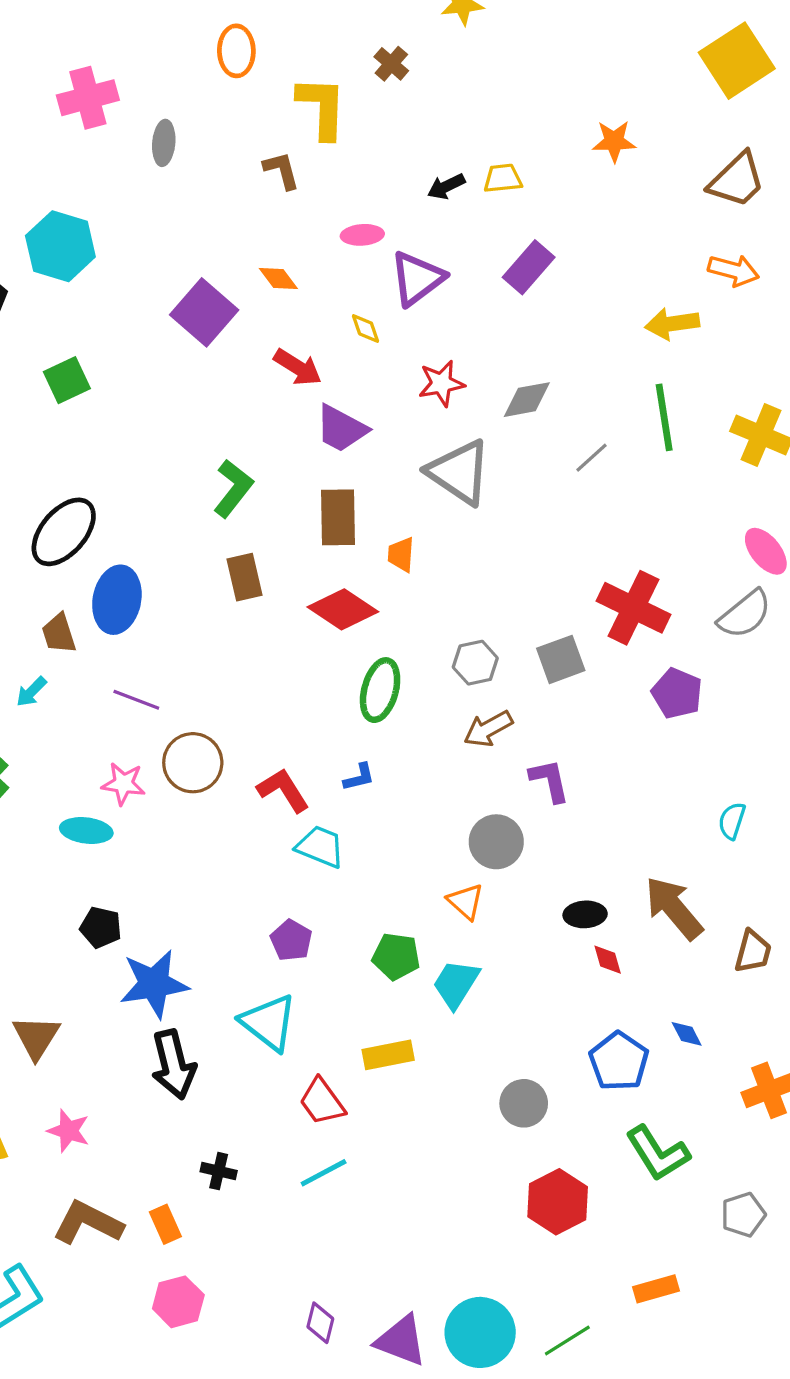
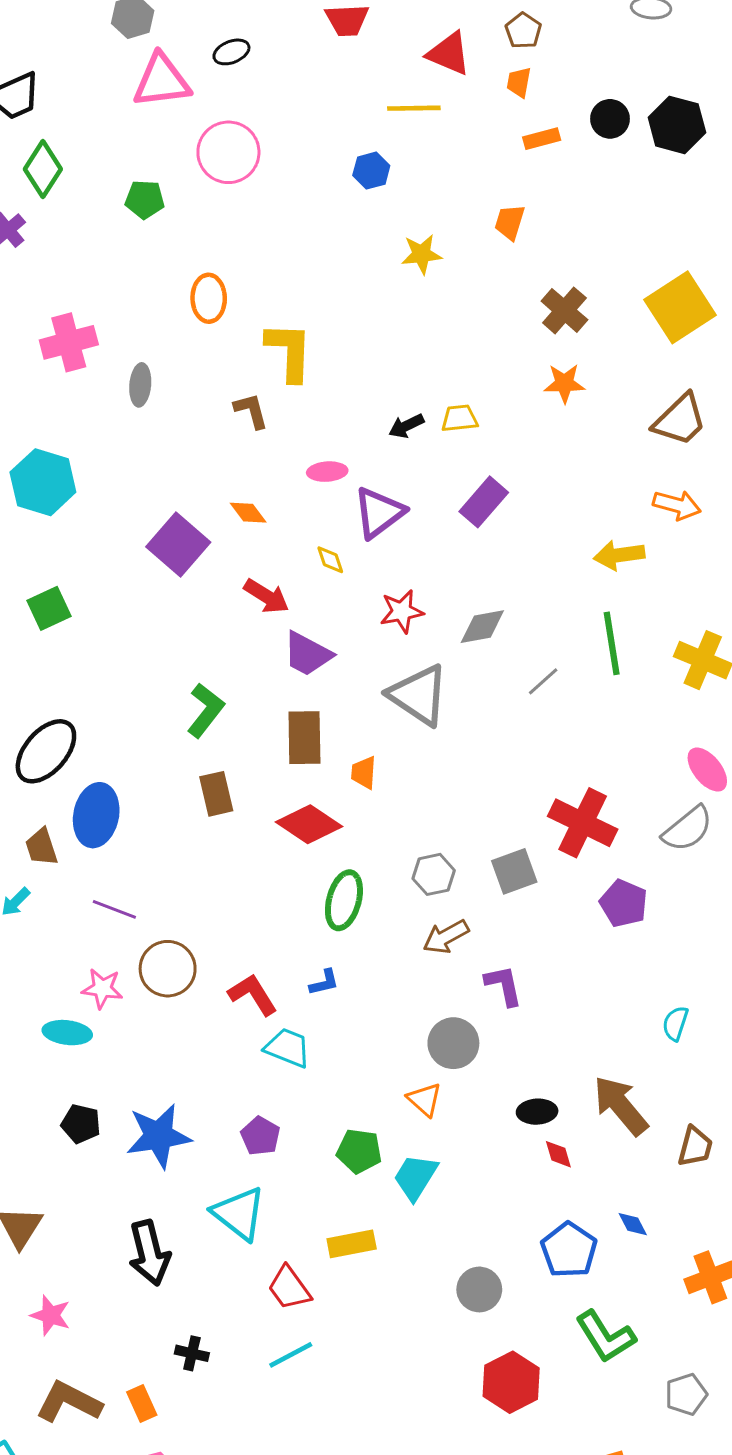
brown cross: (391, 64) -> (564, 310), moved, size x1.4
blue star: (154, 984) -> (158, 1136), moved

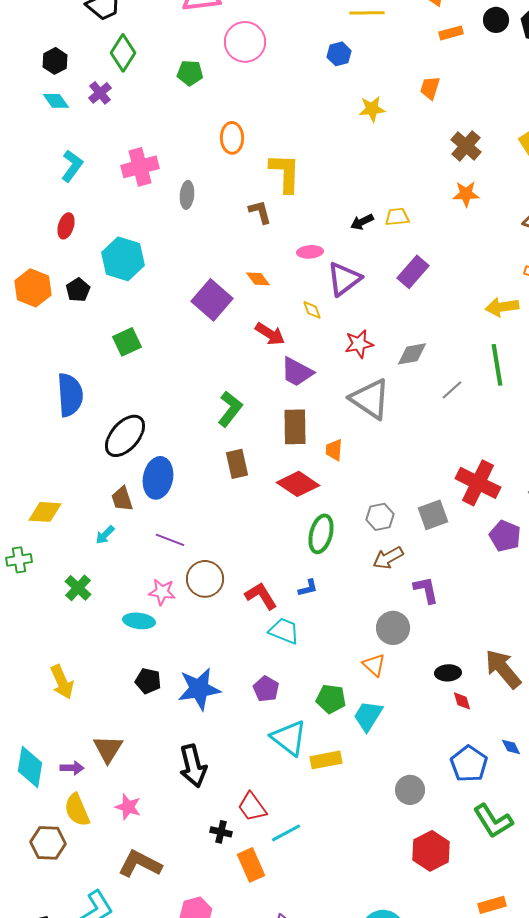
cyan triangle: (239, 1213) -> (289, 738), moved
red trapezoid: (289, 1288) -> (252, 807), moved
orange rectangle: (142, 1404) -> (251, 865), moved, size x1.4

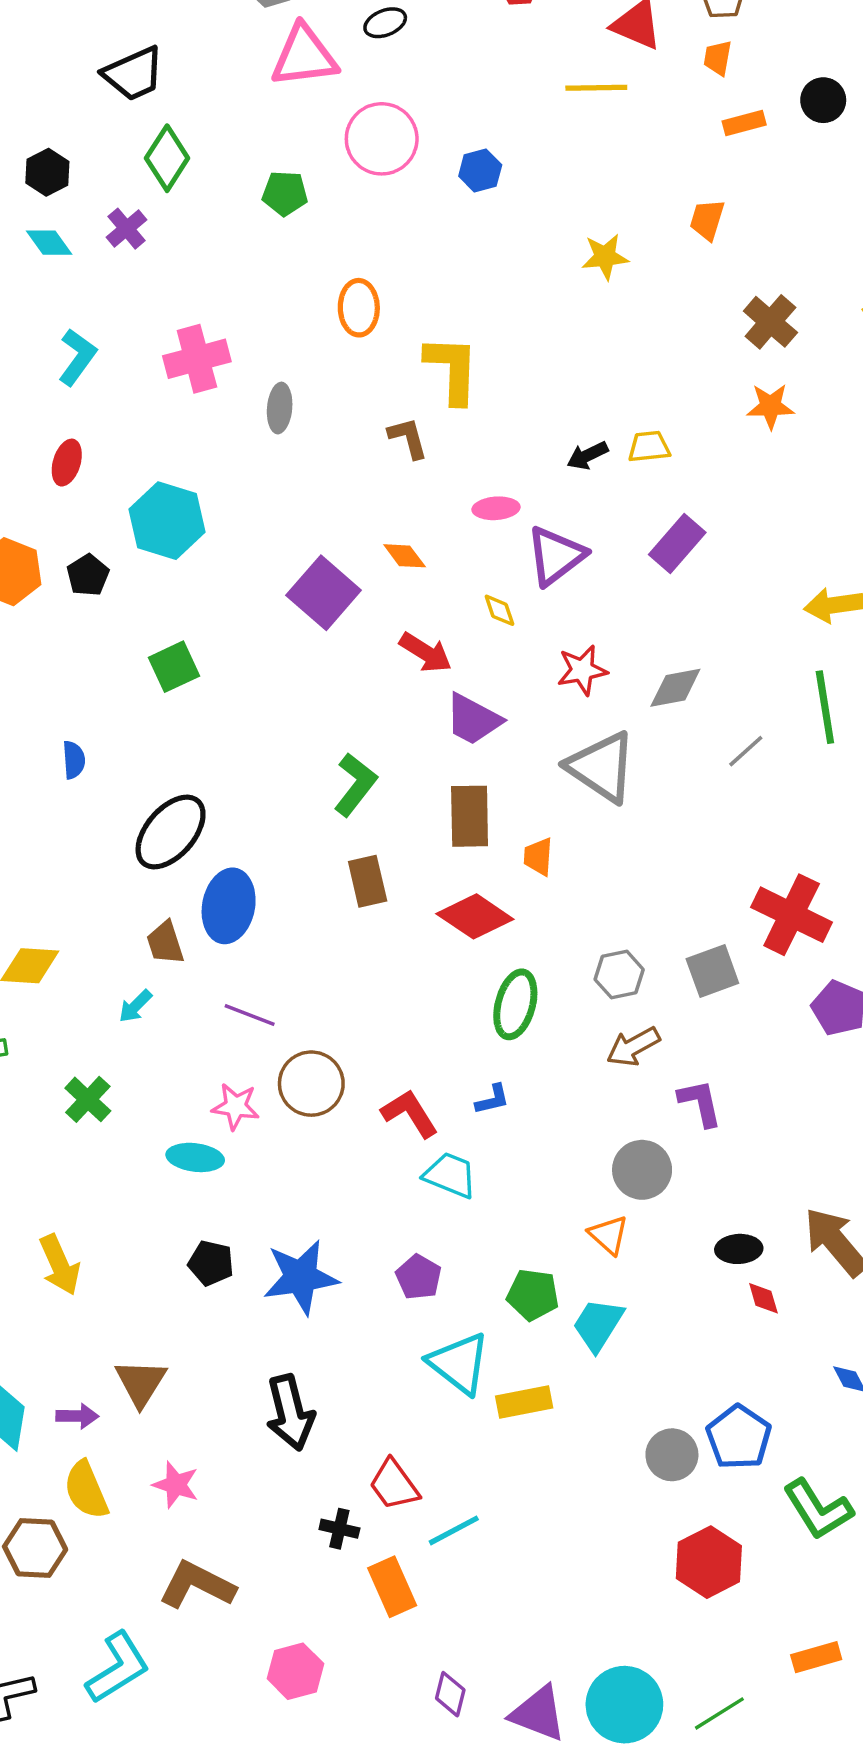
blue hexagon: (339, 54) -> (480, 171), moved
blue semicircle: (70, 395) -> (74, 760), size x0.5
blue pentagon: (469, 764) -> (739, 1437), moved

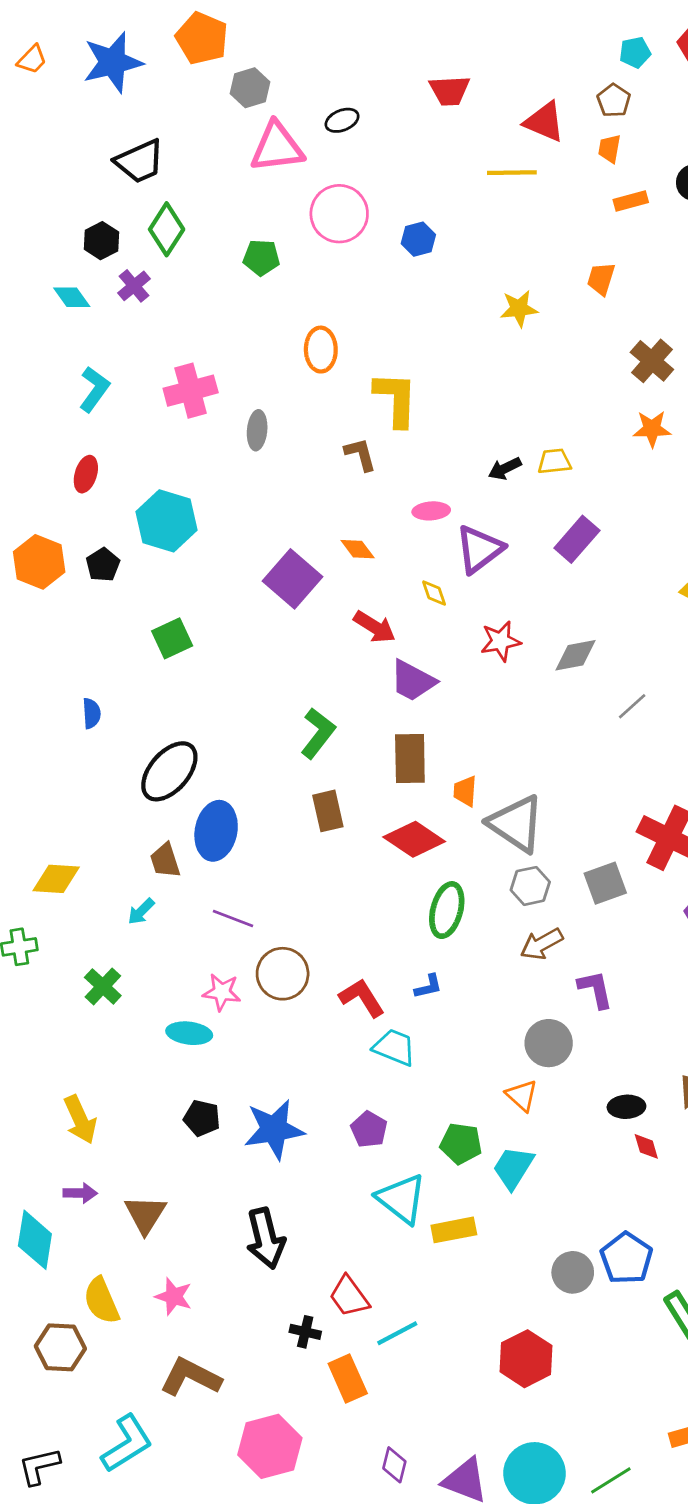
black hexagon: (47, 172) -> (101, 241), moved
gray triangle: (602, 767) -> (516, 824), moved
purple arrow: (77, 1416) -> (80, 1193), moved
red hexagon: (709, 1562) -> (526, 1359), moved
pink hexagon: (295, 1671) -> (270, 1446), size x1.4

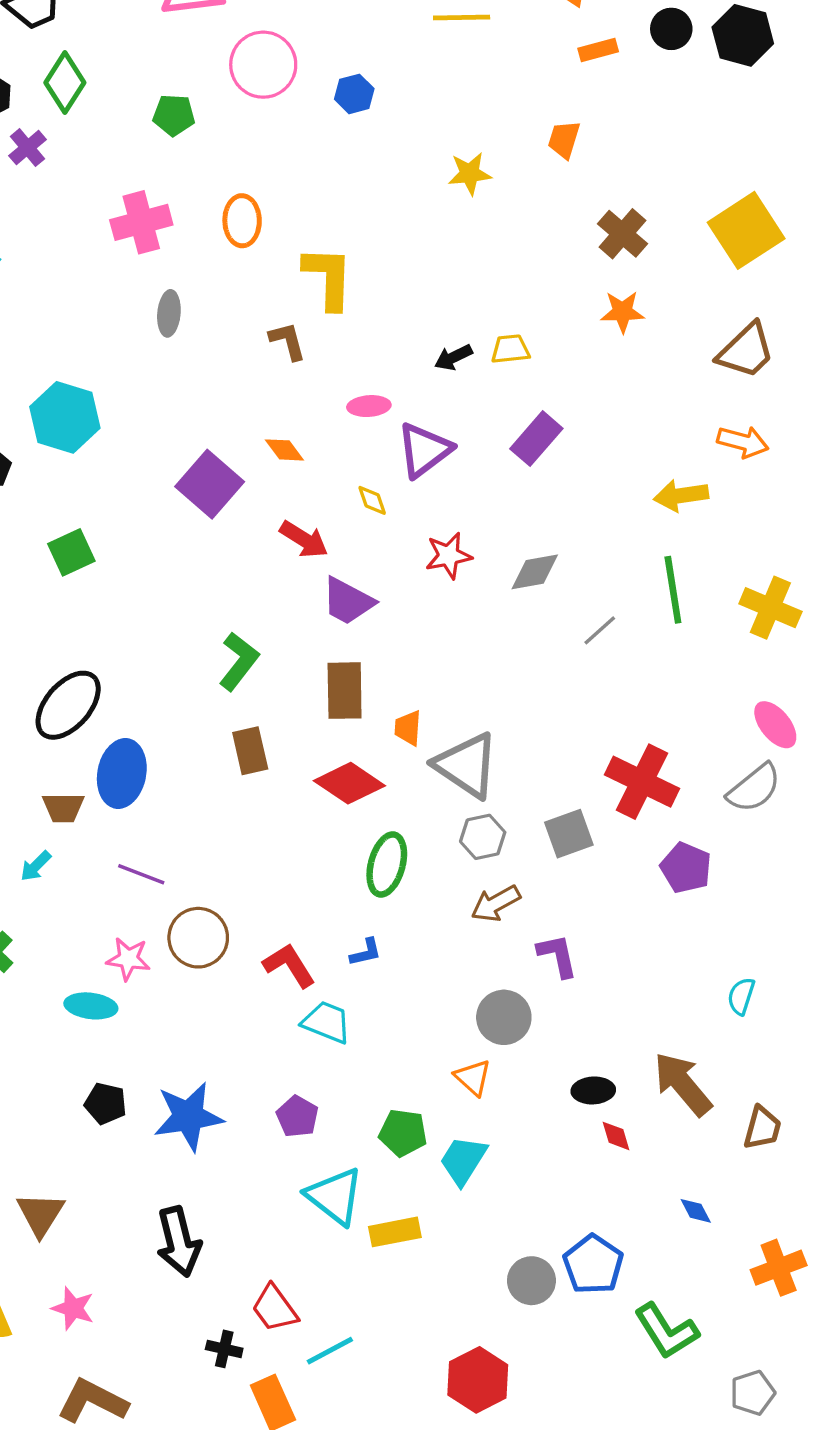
pink cross: (191, 391) -> (141, 222), moved
brown trapezoid: (165, 860) -> (63, 808), turned -72

